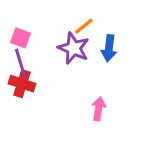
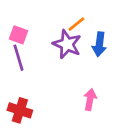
red cross: (22, 84) -> (20, 110), moved

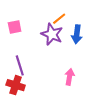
pink square: (18, 35) -> (15, 27), turned -32
purple line: (18, 58) -> (20, 65), moved

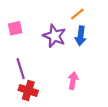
orange line: (59, 19) -> (77, 14), moved
red cross: (16, 85) -> (28, 90), moved

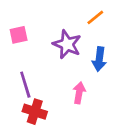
blue arrow: (81, 36) -> (99, 59), moved
pink arrow: (73, 81) -> (79, 93), moved

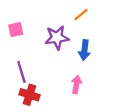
purple star: (67, 44) -> (57, 38), turned -30
pink arrow: (79, 93) -> (76, 84), moved

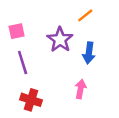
purple star: (57, 38) -> (60, 40), turned -30
purple line: (21, 72) -> (23, 62), moved

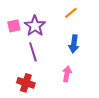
purple star: (60, 40) -> (35, 26), moved
purple line: (23, 62) -> (33, 52), moved

